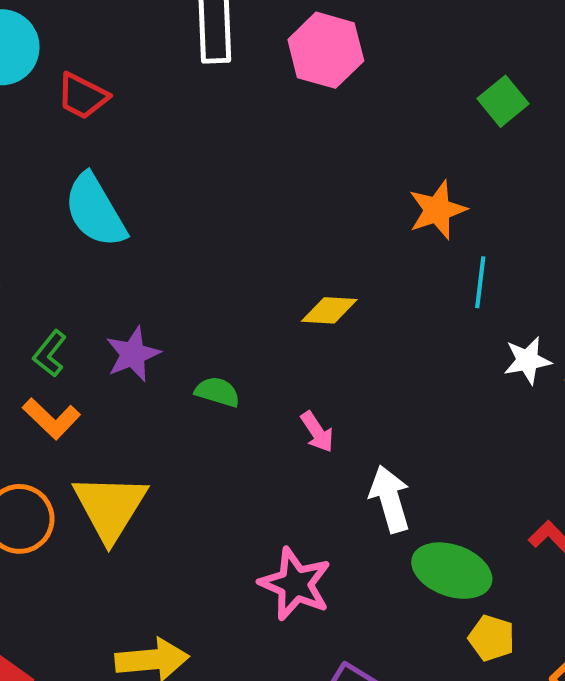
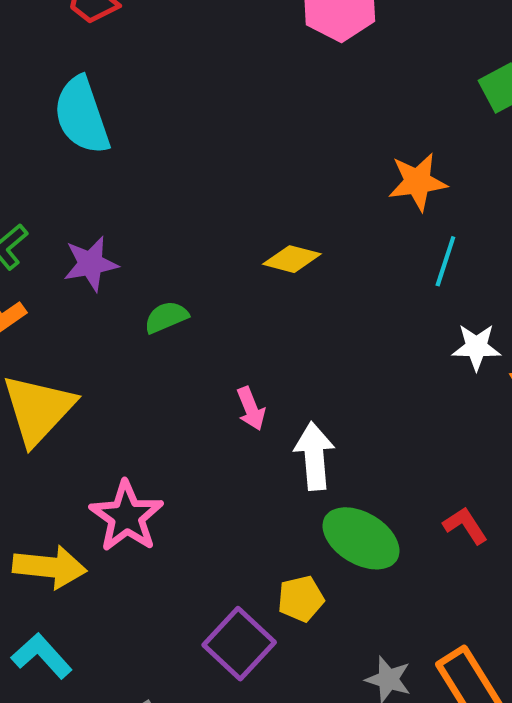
green semicircle: (217, 392) -> (166, 317), turned -51
pink arrow: (317, 432) -> (251, 409), moved
pink star: (295, 584) -> (127, 516), moved
yellow pentagon: (492, 638) -> (301, 599), moved, turned 30

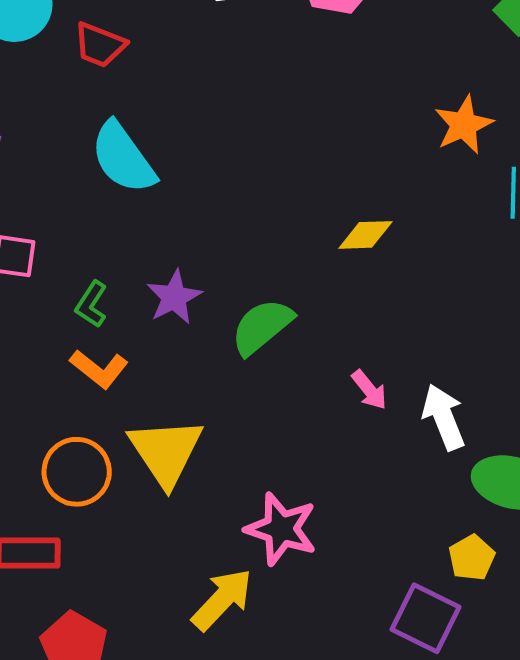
green semicircle: (166, 317) -> (262, 327), size x1.5
yellow arrow: (50, 567) -> (222, 599), turned -36

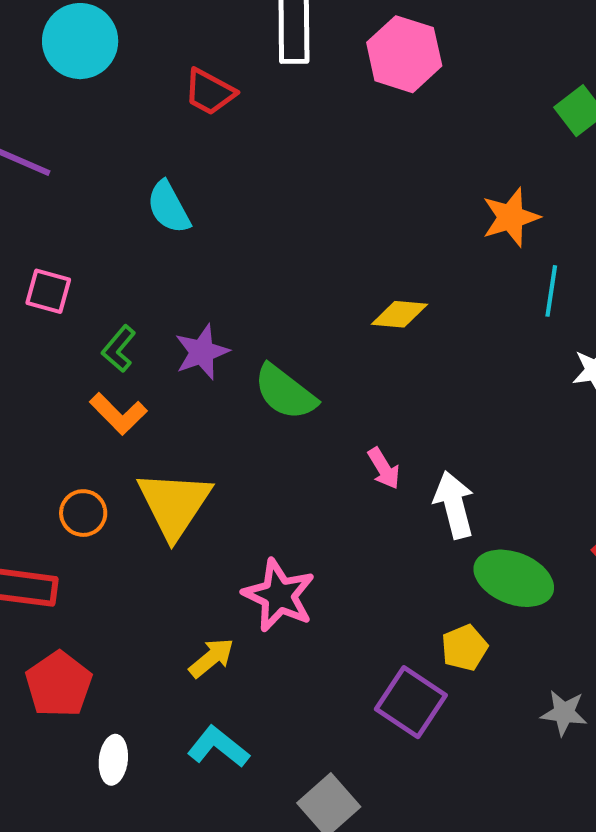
red trapezoid: (100, 45) -> (210, 92), moved
cyan semicircle: (123, 158) -> (169, 207), size x0.7
green semicircle: (262, 327) -> (285, 392), turned -110
orange circle: (77, 472) -> (83, 513), size x0.7
yellow arrow: (222, 599) -> (211, 658), size x0.7

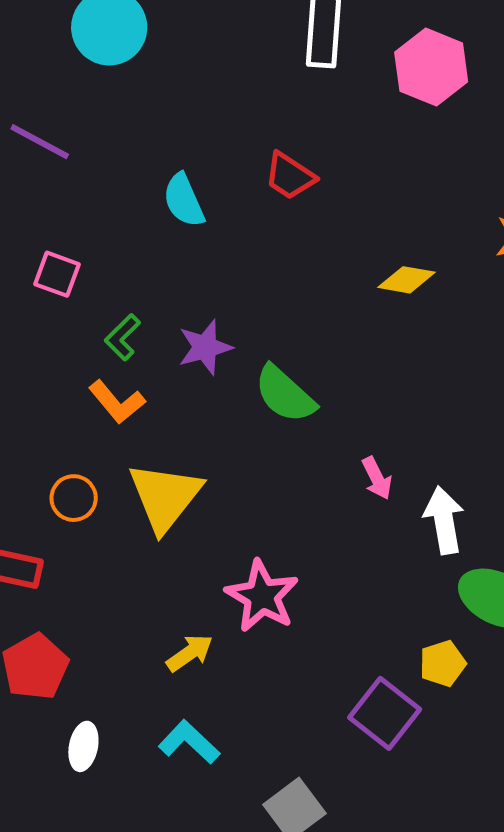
red trapezoid: (210, 92) -> (290, 176), moved
yellow diamond: (399, 314) -> (407, 280), moved

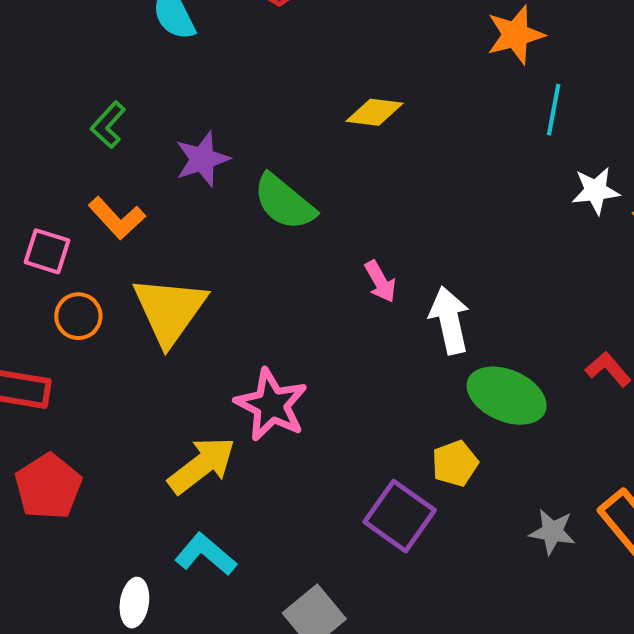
pink square: (57, 274) -> (47, 251), moved
yellow diamond: (407, 280) -> (374, 112), moved
green L-shape: (123, 337) -> (108, 125), moved
yellow arrow: (190, 653) -> (202, 465), size x1.5
white ellipse: (83, 746) -> (134, 603), moved

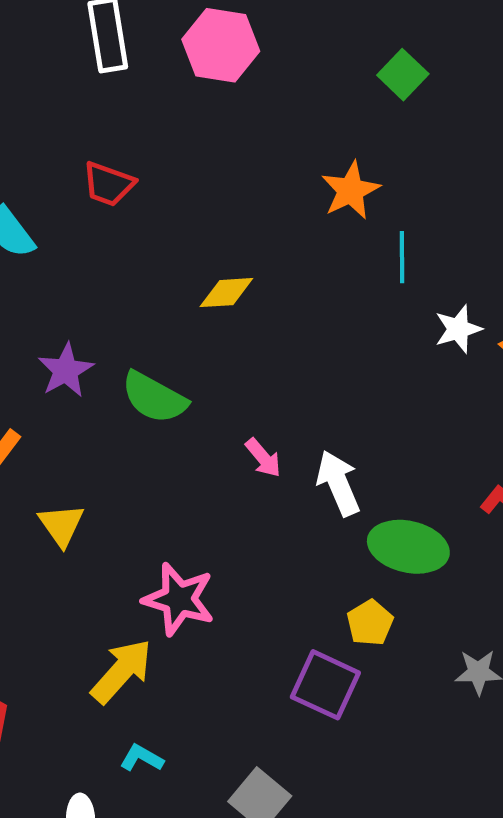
yellow triangle: (170, 310) -> (61, 525), size x0.6
cyan L-shape: (206, 554) -> (142, 758), size x0.7

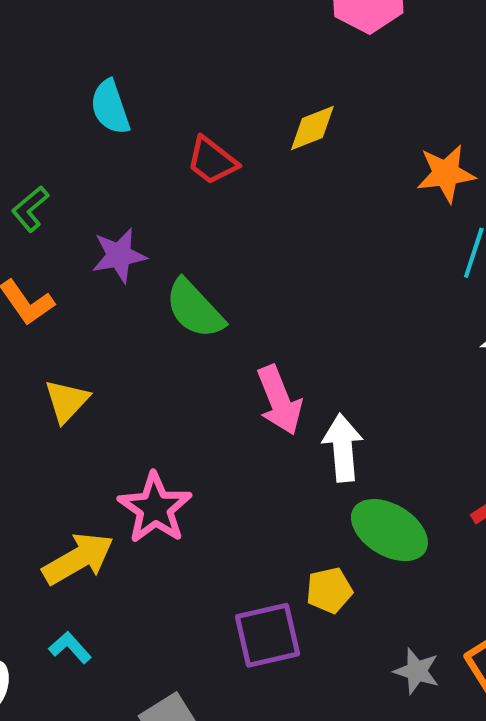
red trapezoid: (108, 184) -> (212, 161), moved
yellow diamond: (226, 293) -> (312, 128), moved, turned -36
pink arrow: (263, 458) -> (279, 400), size x1.6
purple square: (325, 685) -> (267, 635), turned 34

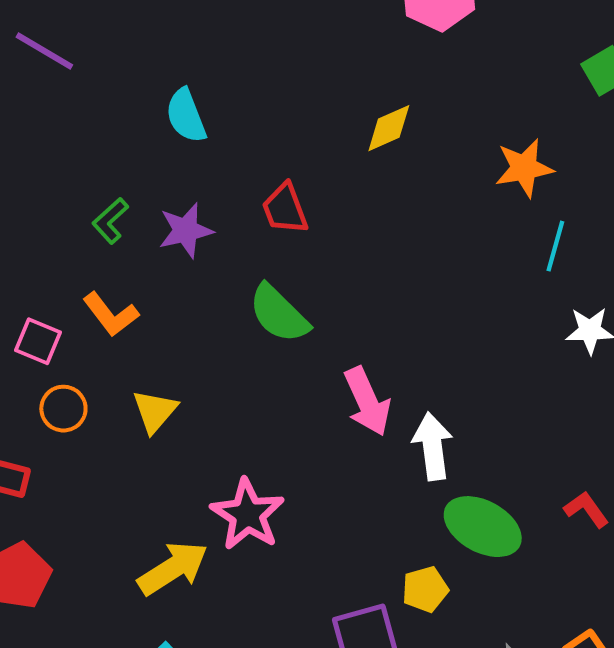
red trapezoid: (212, 161) -> (285, 209), moved, turned 34
purple star: (119, 255) -> (186, 230), moved

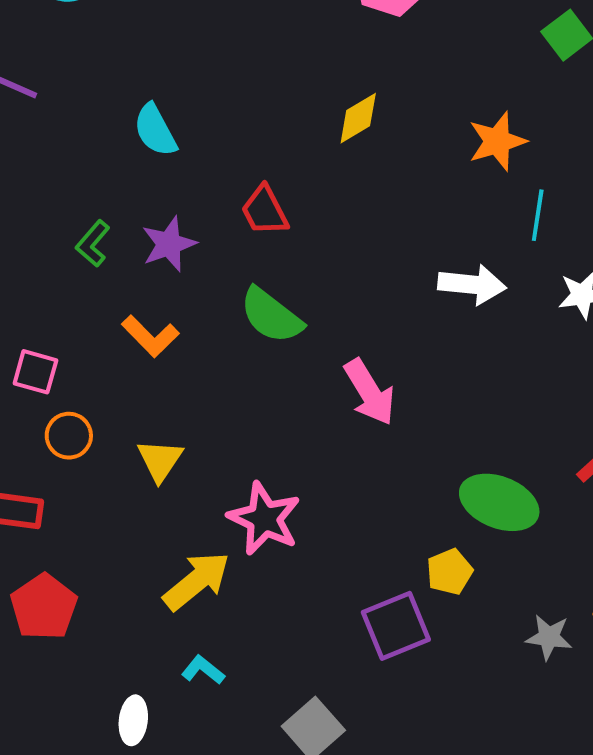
orange L-shape: (111, 314) -> (150, 336), moved
yellow triangle: (155, 411) -> (160, 460), moved
white arrow: (433, 446) -> (472, 285), moved, turned 110

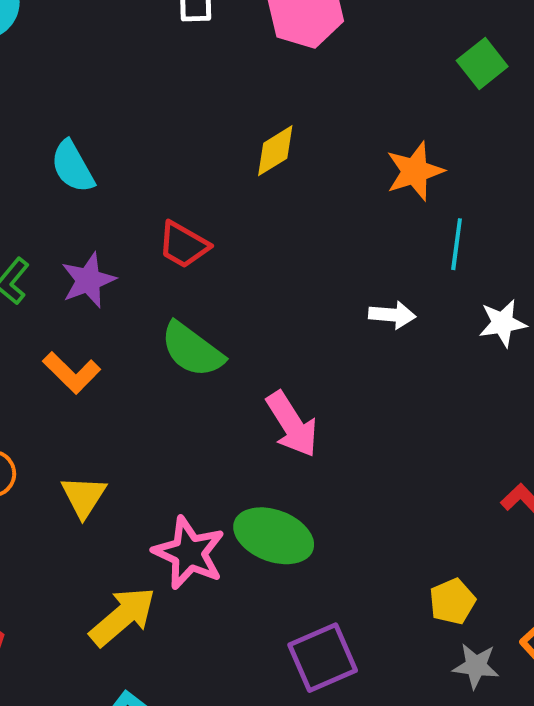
red trapezoid: (265, 211) -> (184, 245), turned -32
white arrow: (472, 285) -> (392, 315), size x0.7
green ellipse: (499, 502) -> (274, 536), moved
yellow pentagon: (450, 572) -> (452, 601), moved

